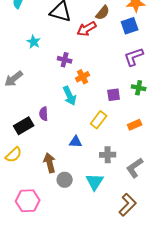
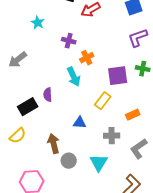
purple square: (114, 95) -> (118, 76), size x1.5
orange rectangle: (135, 125) -> (133, 115), moved

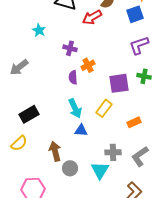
cyan arrow: (74, 77) -> (75, 108), moved
purple semicircle: (48, 95) -> (73, 77), moved
gray cross: (112, 136) -> (113, 152), moved

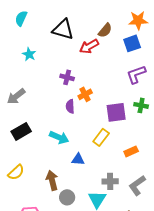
cyan star: (39, 30) -> (29, 54), moved
cyan arrow: (75, 108) -> (59, 137), moved, turned -42
black rectangle: (29, 114) -> (21, 131), moved

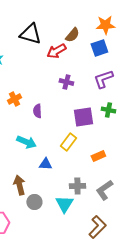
purple cross: (67, 77) -> (66, 82), moved
orange cross: (85, 94) -> (14, 99), moved

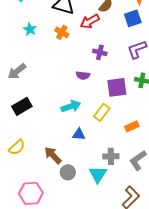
orange cross: (14, 99) -> (62, 32), moved, turned -32
purple semicircle: (37, 111) -> (83, 75), moved, turned -80
cyan arrow: (26, 142) -> (71, 106), moved, turned -42
brown arrow: (19, 185) -> (53, 155), turned -30

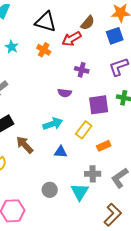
orange rectangle: (132, 126) -> (104, 146), moved
brown arrow: (53, 155) -> (25, 145), moved

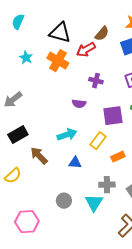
orange cross: (44, 50) -> (58, 61), size x1.5

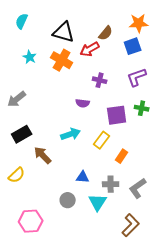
orange rectangle: (118, 157) -> (122, 156), turned -32
blue triangle: (75, 163) -> (83, 177), moved

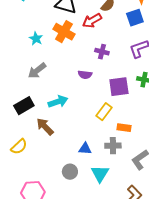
cyan star: (30, 57) -> (36, 39), moved
gray arrow: (17, 99) -> (37, 71), moved
cyan arrow: (71, 134) -> (58, 102), moved
orange rectangle: (122, 156) -> (124, 128), turned 64
gray cross: (111, 184) -> (113, 146), moved

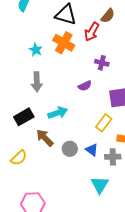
red arrow: (92, 21) -> (92, 32), turned -30
gray arrow: (37, 71) -> (37, 82), turned -54
purple semicircle: (85, 75) -> (85, 86), turned -32
blue triangle: (85, 149) -> (92, 150), moved, turned 32
gray circle: (70, 172) -> (70, 149), moved

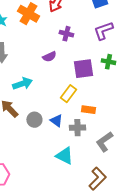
cyan triangle: (100, 185) -> (64, 156), turned -36

